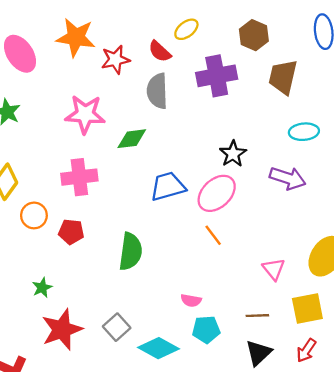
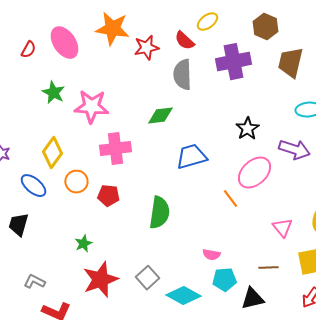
pink star: (85, 114) -> (91, 107), moved
pink ellipse: (217, 193) -> (254, 173), moved
black triangle: (259, 353) -> (252, 299), moved, turned 30

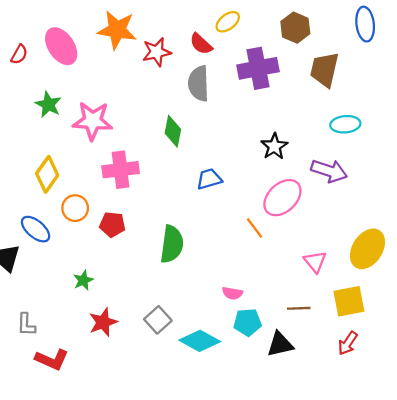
green diamond: (160, 116) -> (173, 131), turned -72
blue trapezoid: (191, 157) -> (209, 179), size x0.7
blue ellipse: (33, 186) -> (36, 229), moved
red star: (100, 280) -> (103, 322), size x0.7
gray L-shape: (34, 282) -> (26, 325), turned -115

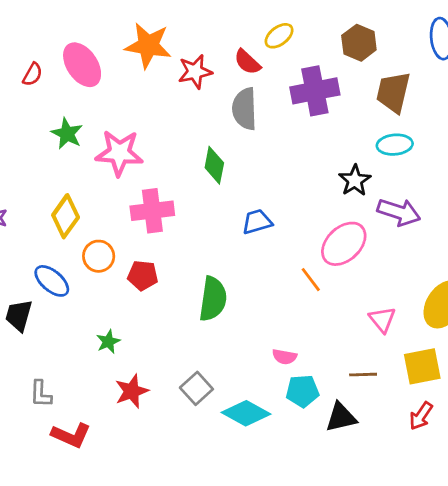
cyan ellipse: (345, 124) -> (395, 145), moved
black star: (274, 146) -> (355, 180), moved

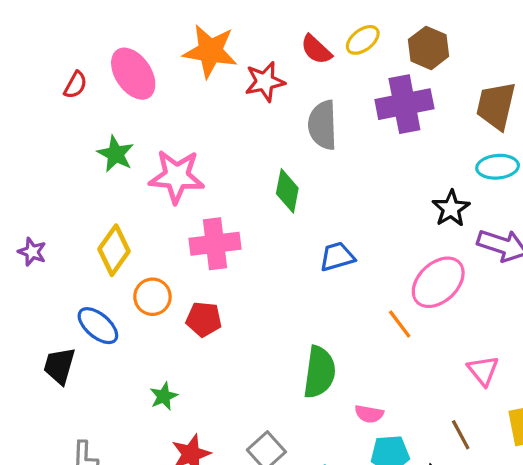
brown hexagon: (359, 43) -> (429, 48), moved
red semicircle: (247, 62) -> (316, 50), moved
green semicircle: (213, 299) -> (319, 372), moved
brown line: (363, 375) -> (461, 435), turned 64

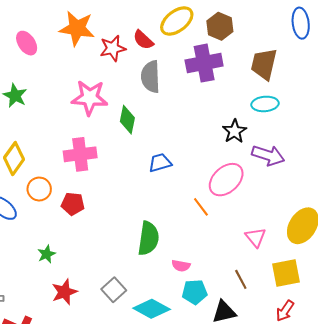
yellow ellipse: (363, 40) -> (177, 21), size x1.5
red semicircle: (316, 50) -> (143, 40), moved
pink ellipse: (133, 74) -> (27, 43), size x0.7
pink star: (177, 176) -> (90, 98), moved

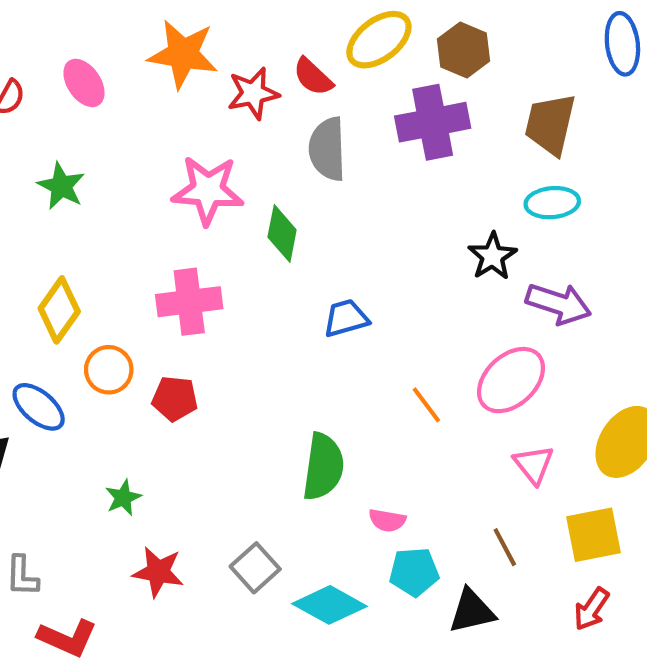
pink ellipse: (226, 180) -> (511, 380), moved
red star: (64, 292) -> (158, 572), turned 30

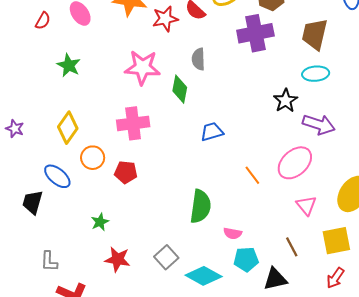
gray semicircle: (327, 149) -> (198, 59), moved, size x0.7

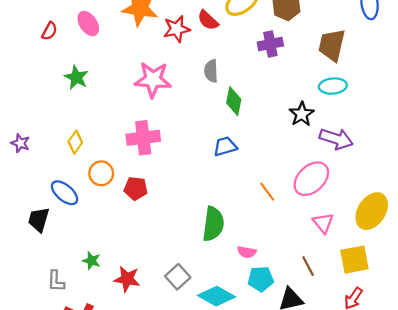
purple cross: (255, 33) -> (270, 44), size x0.7
green diamond: (180, 89) -> (234, 101), moved
yellow diamond: (68, 128) -> (75, 142), size x0.7
green star: (100, 222) -> (91, 261), moved, turned -30

